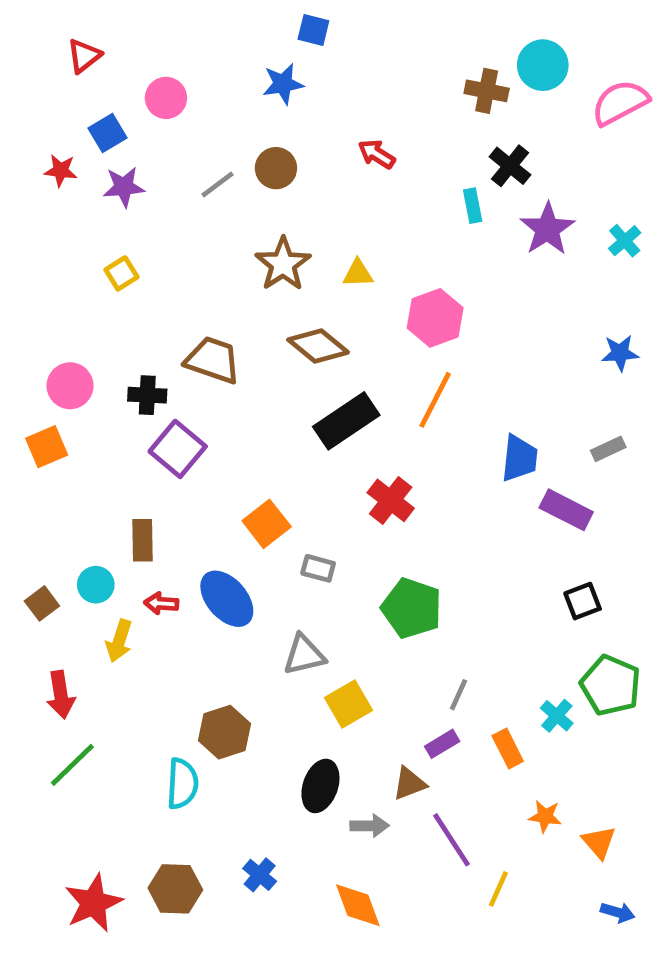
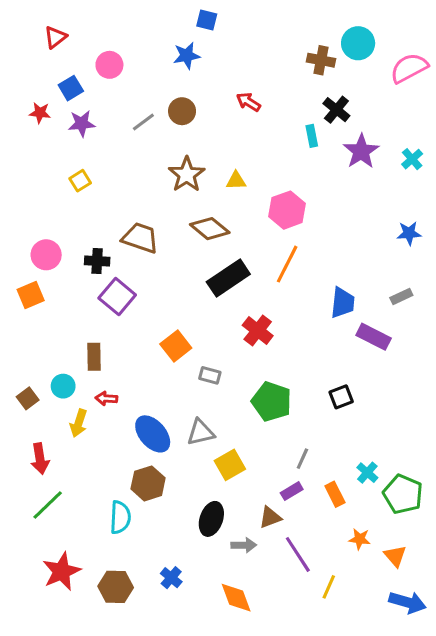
blue ellipse: (227, 599) -> (153, 434), moved
black square: (583, 601) -> (341, 397), moved
green pentagon: (611, 685) -> (403, 494), moved
red star: (93, 903) -> (62, 571), moved
blue arrow: (618, 912) -> (407, 602), size x1.6

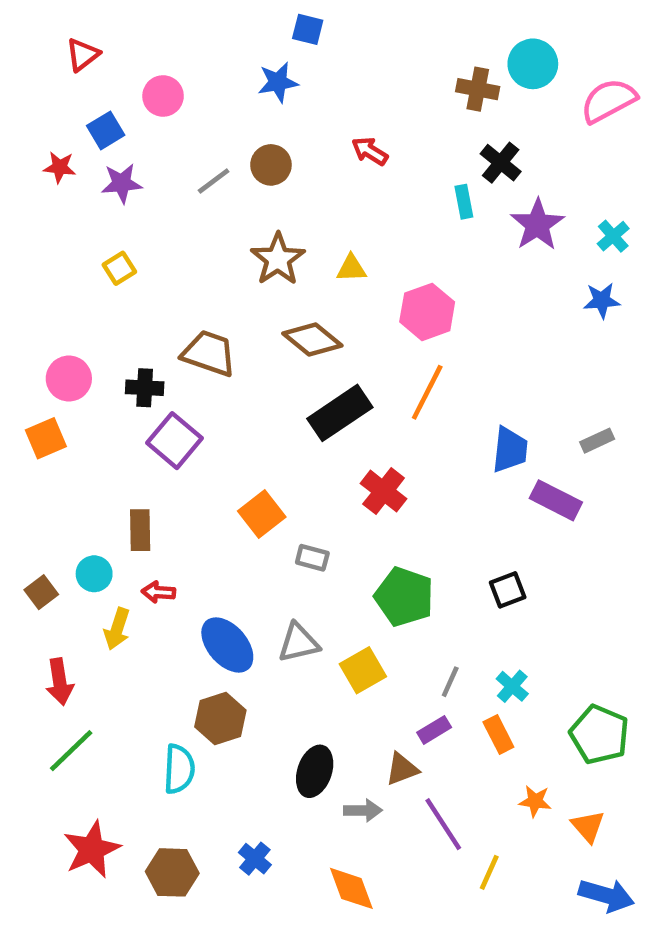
blue star: (409, 233) -> (602, 300), moved
yellow square: (230, 465) -> (363, 670), moved
cyan cross: (367, 473) -> (512, 686), moved

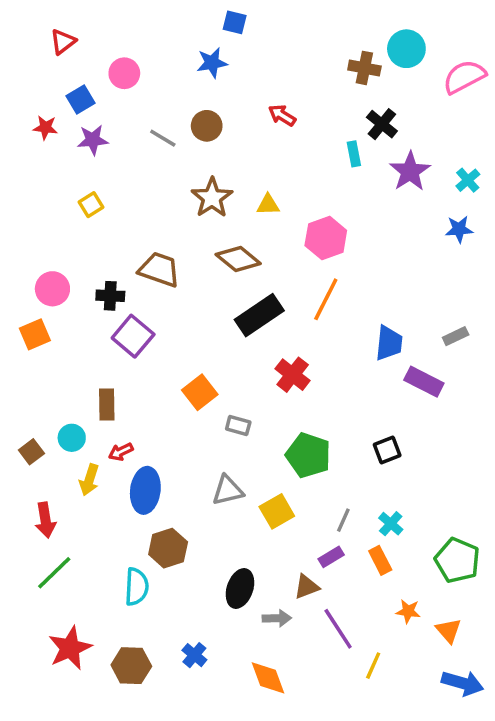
gray line: (214, 181) -> (163, 138), turned 68
red arrow: (158, 592) -> (121, 452), turned -30
blue ellipse: (227, 645) -> (145, 490), moved, turned 48

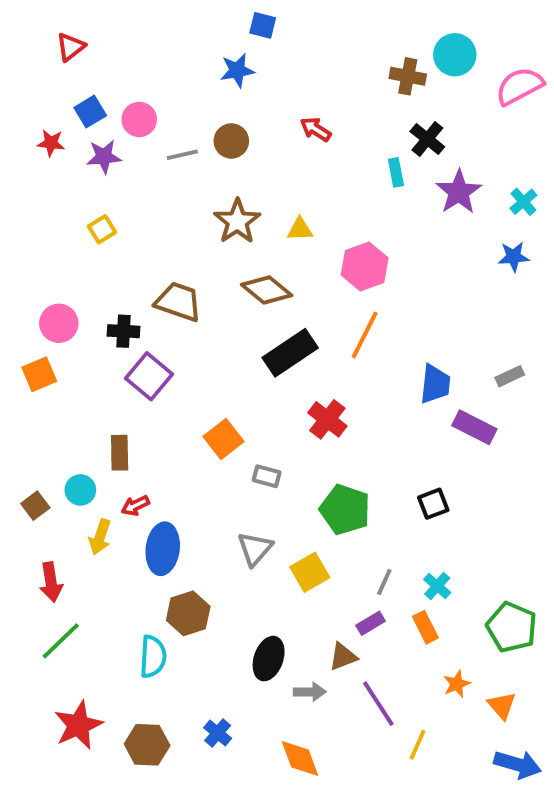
pink circle: (124, 73) -> (139, 119), moved
gray line: (163, 138) -> (182, 155), turned -44
gray triangle: (228, 490) -> (255, 549), turned -36
orange star: (408, 611) -> (457, 684), turned -30

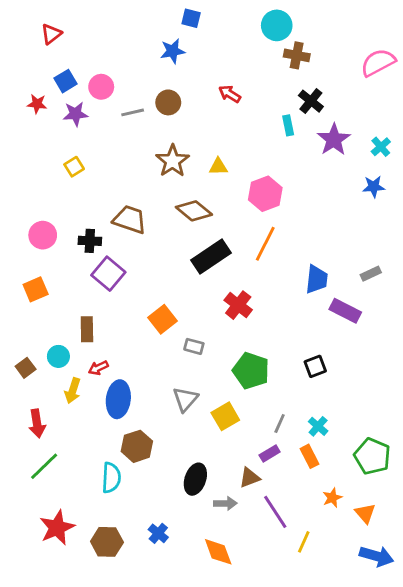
cyan circle: (455, 55) -> (277, 25), moved
orange square: (39, 374) -> (36, 289), moved

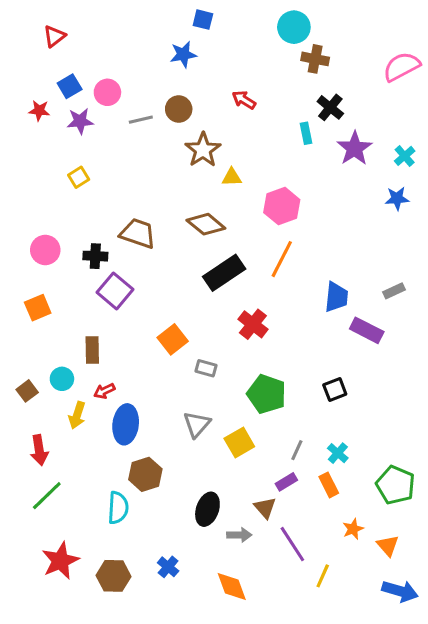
brown star: (173, 161) -> (203, 150), moved
brown triangle: (250, 478) -> (265, 508), turned -50

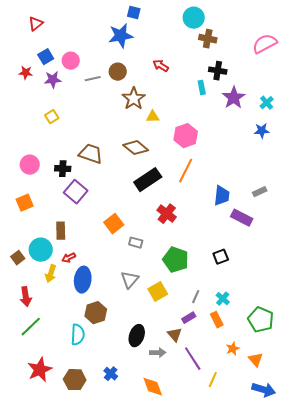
blue star: (183, 54) -> (121, 36), size x1.4
black cross: (330, 107) -> (218, 71), turned -30
cyan circle: (62, 379) -> (41, 250), size x1.5

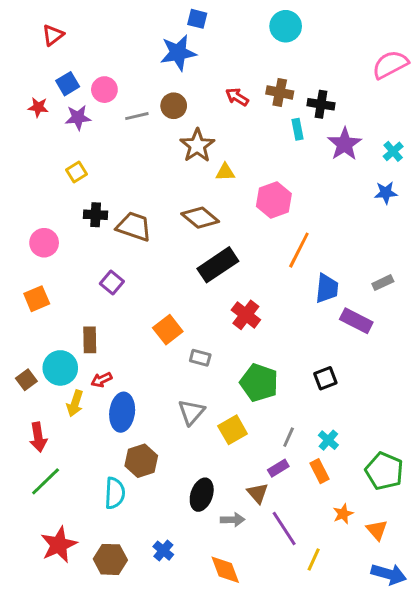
brown cross: (208, 39) -> (280, 92), moved
black cross: (63, 169) -> (96, 215), moved
orange line: (186, 171) -> (299, 250), moved
purple square: (76, 192) -> (112, 283), size x0.7

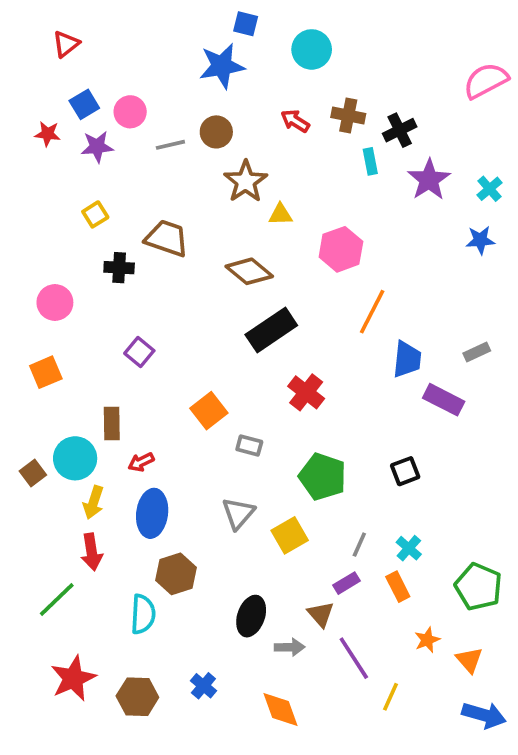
cyan circle: (286, 26) -> (312, 49), moved
black cross: (321, 104) -> (400, 130), turned -35
brown trapezoid: (134, 227) -> (167, 238), moved
red arrow: (102, 380) -> (141, 462), moved
red arrow: (38, 437) -> (92, 552), moved

